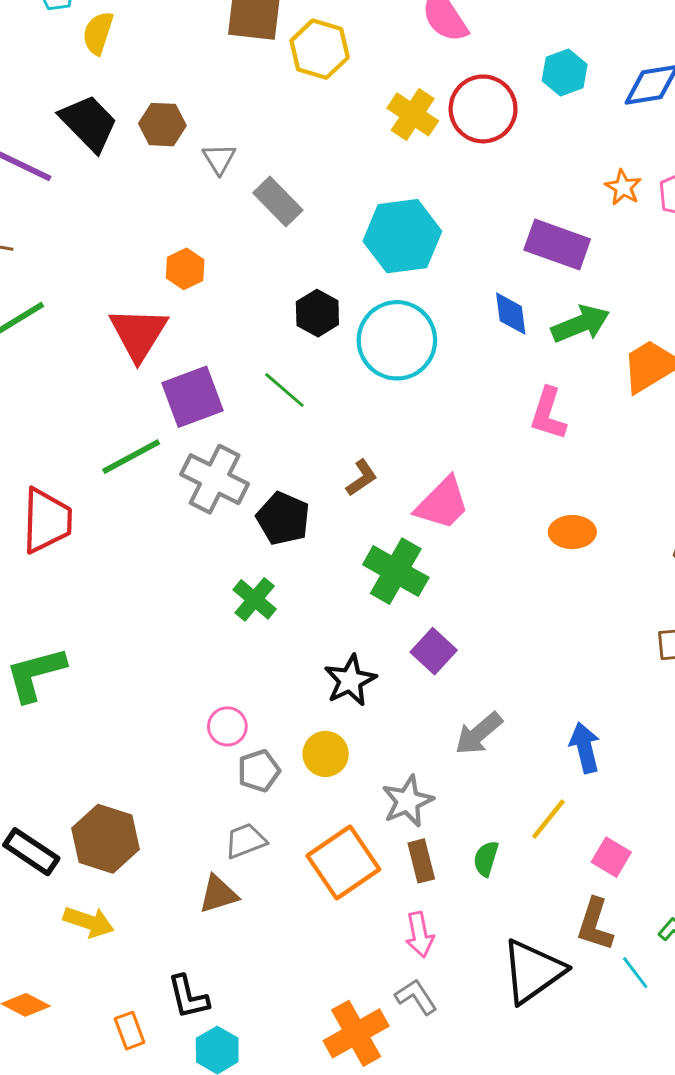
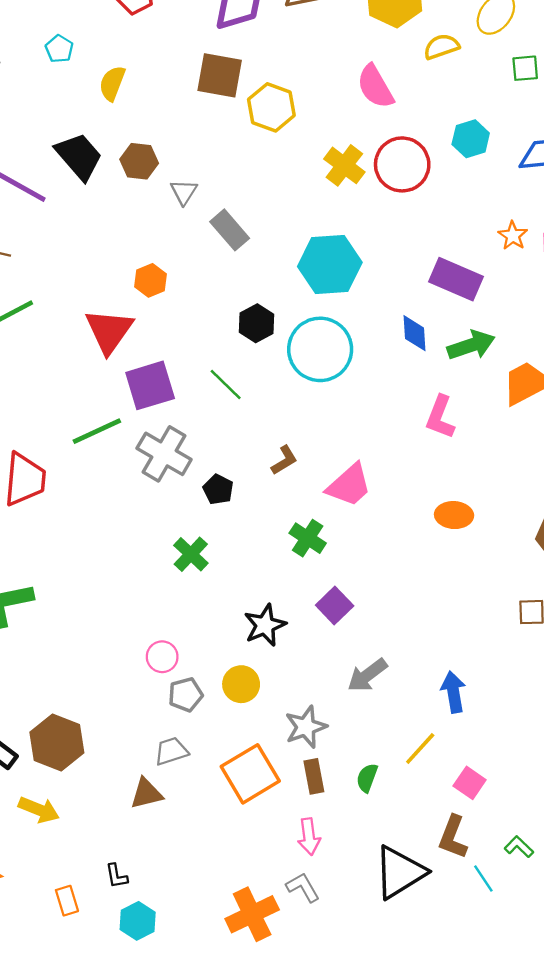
yellow semicircle: (98, 33) -> (112, 83), moved
black pentagon: (283, 518) -> (218, 489), size x0.7
green cross: (396, 571) -> (308, 538), size x0.7
black L-shape: (188, 997) -> (117, 876), size x0.7

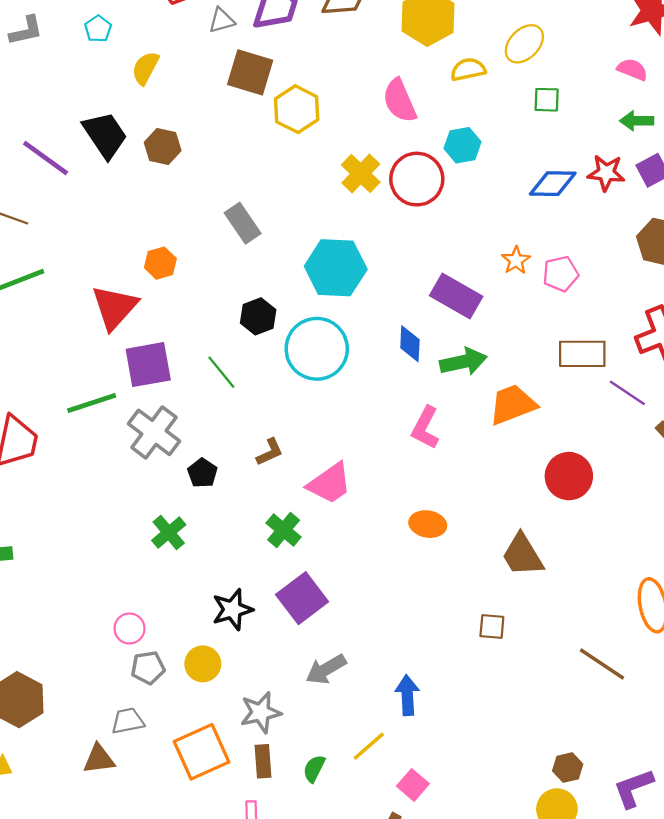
cyan hexagon: (471, 139) -> (463, 145), moved
gray triangle: (184, 192) -> (222, 20), moved, turned 36
purple square: (335, 605) -> (302, 598), size x1.4

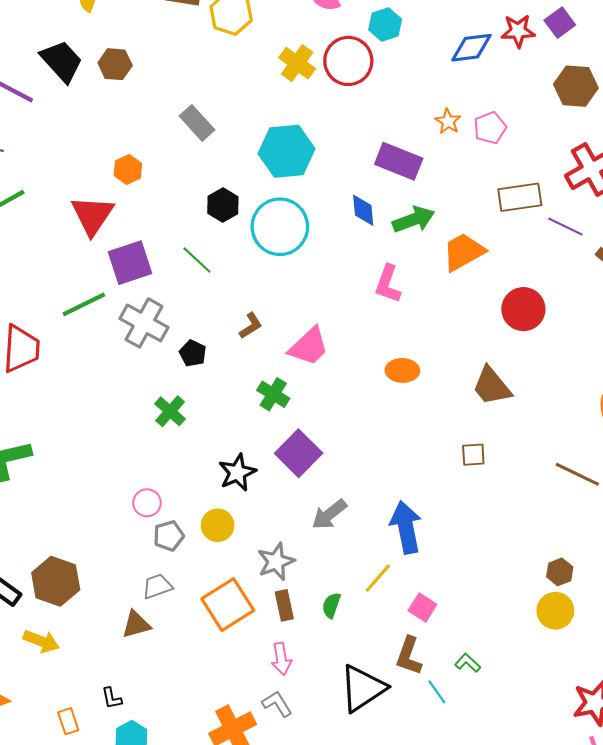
blue arrow: (407, 695) -> (406, 527), size x1.4

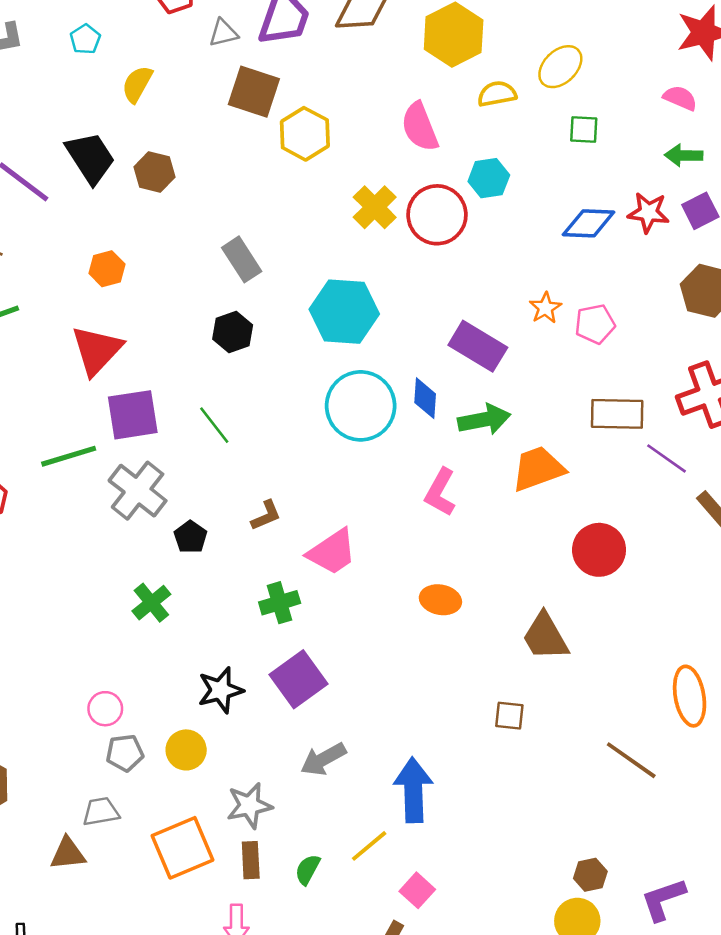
orange hexagon: (128, 170) -> (107, 269), moved
black hexagon: (223, 205) -> (233, 332), moved
cyan circle: (280, 227) -> (361, 406), moved
green cross: (273, 394) -> (280, 603), turned 32

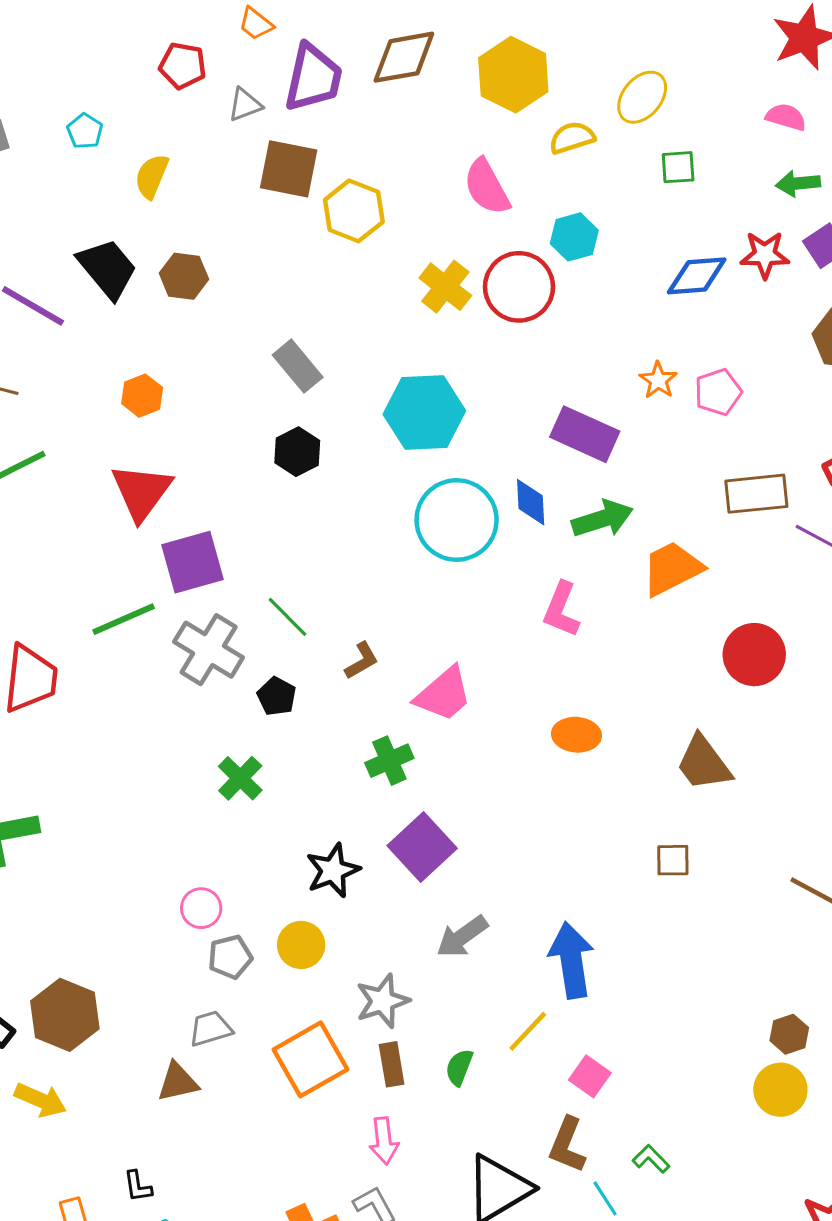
green line: (214, 425) -> (287, 617), moved

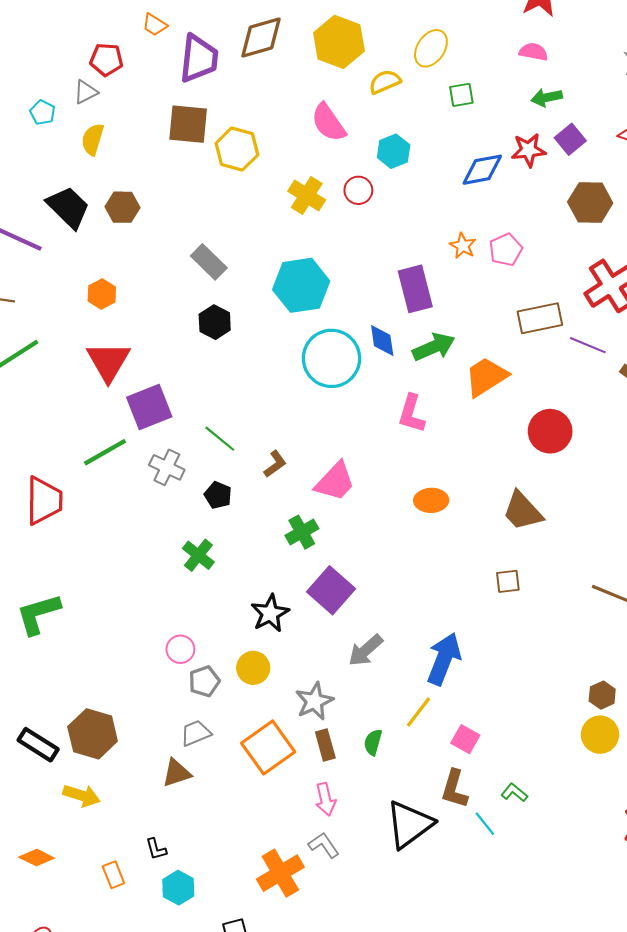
gray triangle: (245, 105) -> (86, 92), moved
red circle: (519, 287) -> (358, 190), size x0.6
purple rectangle: (585, 434) -> (415, 289), turned 57
gray cross: (209, 650) -> (167, 467), size x0.7
blue arrow: (571, 960) -> (444, 659), turned 36

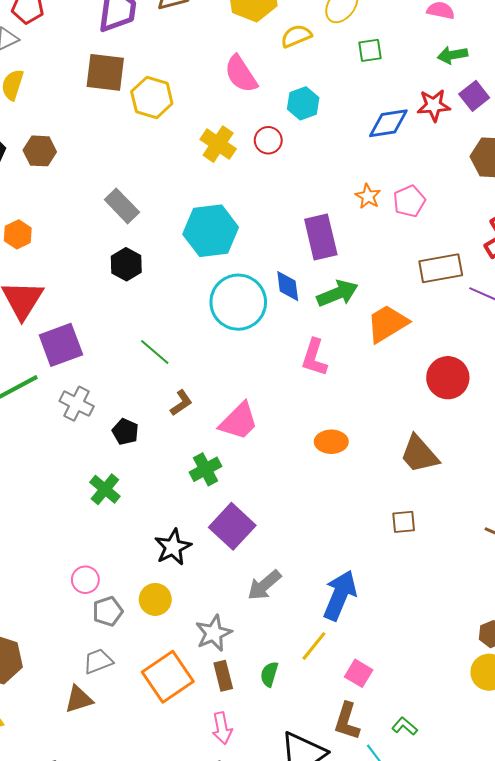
green line: (220, 439) -> (155, 352), moved

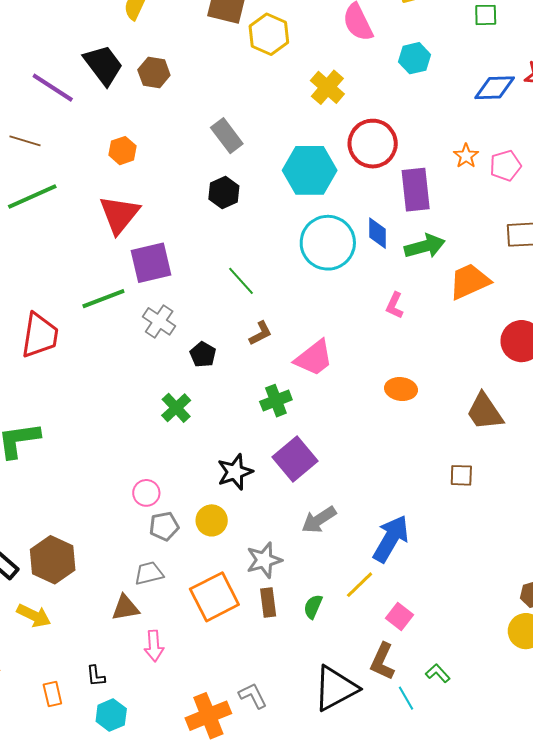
red circle: (268, 140) -> (373, 144), moved, size x1.8
pink L-shape: (314, 357) -> (395, 305), size x0.7
pink arrow: (222, 728) -> (154, 646), moved

